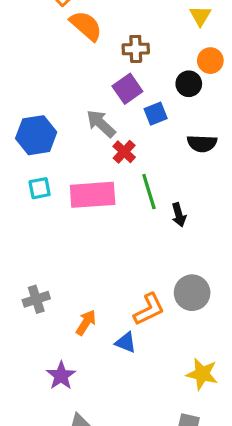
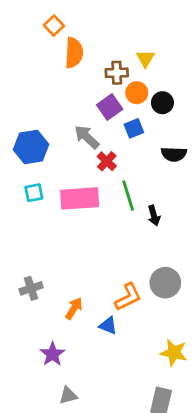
yellow triangle: (200, 16) -> (145, 58), moved
orange semicircle: (86, 26) -> (74, 53), turned 52
orange circle: (210, 61) -> (137, 93), moved

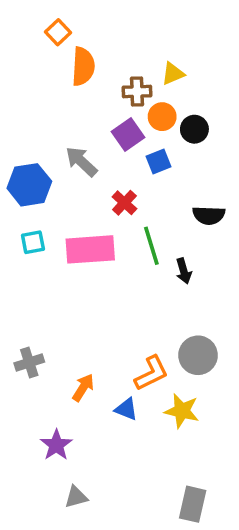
yellow triangle: (145, 58) -> (173, 74), turned 36
gray arrow: (87, 137) -> (81, 161), moved
black semicircle: (174, 154) -> (209, 215), moved
yellow star: (174, 353) -> (182, 411), moved

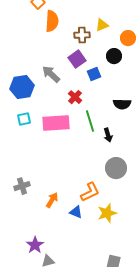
orange circle: (162, 117) -> (128, 38), moved
gray circle: (198, 355) -> (116, 168), moved
yellow star: (182, 411) -> (107, 213), turned -30
purple star: (56, 445) -> (35, 245), moved

